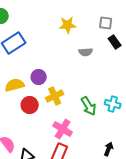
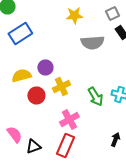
gray square: (106, 23) -> (112, 14), turned -32
gray semicircle: (86, 52) -> (92, 42), size x1.6
pink cross: (63, 129) -> (69, 120), turned 30

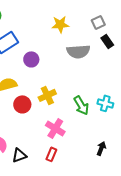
purple circle: (45, 68) -> (31, 59), moved
pink cross: (69, 120) -> (55, 128), turned -30
red rectangle: (65, 146) -> (51, 154), size x0.6

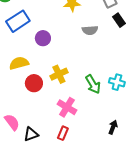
gray semicircle: (78, 51) -> (90, 30), size x0.7

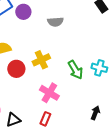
gray semicircle: (90, 30) -> (55, 22), moved
purple circle: (43, 38) -> (23, 12), moved

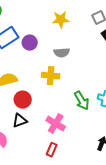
yellow cross: (41, 60) -> (51, 76), moved, turned 30
black triangle: (13, 120) -> (20, 121), moved

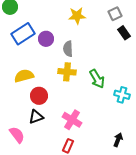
gray semicircle: (62, 53) -> (68, 49), moved, turned 91
green arrow: (82, 101) -> (97, 79), moved

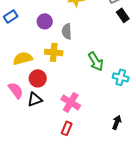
blue rectangle: (23, 34) -> (11, 16), moved, size x0.6
yellow cross: (67, 72) -> (54, 52), moved
pink semicircle: (17, 135) -> (16, 90), moved

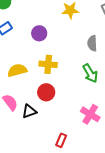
gray semicircle: (67, 31) -> (92, 43), moved
red circle: (38, 78) -> (46, 92), moved
pink cross: (71, 102) -> (90, 114), moved

